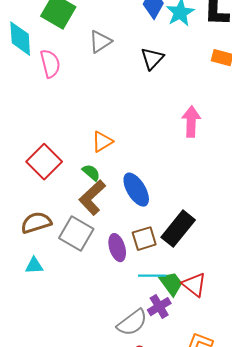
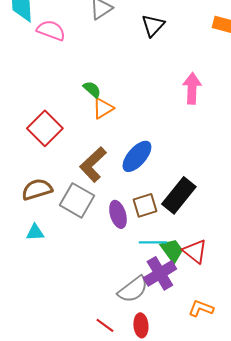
pink semicircle: (50, 64) -> (51, 30), turned -56
green semicircle: (91, 173) -> (92, 89), moved
blue ellipse: (136, 190) -> (137, 156), turned 72
purple cross: (159, 307) -> (160, 273), size x1.4

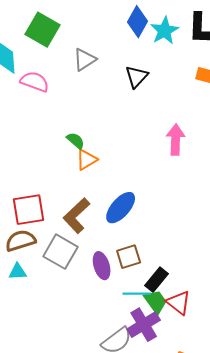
red square: (45, 128) -> (29, 210), moved, turned 36
black rectangle: (179, 195) -> (157, 280), moved, size x0.7
cyan triangle: (35, 232) -> (18, 272), moved

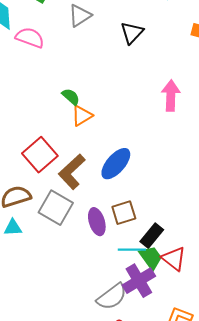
red square: (29, 210) -> (40, 155), moved, turned -32

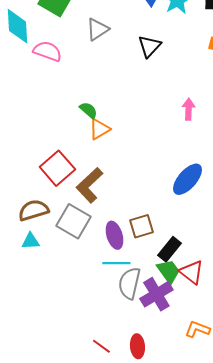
pink arrow: (171, 96) -> (188, 109), size x0.7
blue ellipse: (116, 164) -> (187, 179), moved
cyan line: (132, 250) -> (116, 263), moved
gray semicircle: (112, 297) -> (129, 283), moved, turned 140

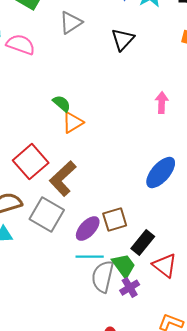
purple ellipse: (114, 235) -> (88, 229), turned 60
green trapezoid: (168, 271) -> (124, 266), moved
purple cross: (156, 294) -> (130, 288), size x0.6

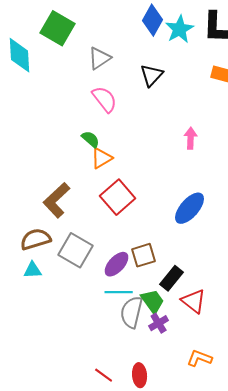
pink semicircle: (21, 45) -> (105, 99), moved, turned 32
red square: (31, 162) -> (118, 197), moved
brown L-shape: (63, 179) -> (57, 200), moved

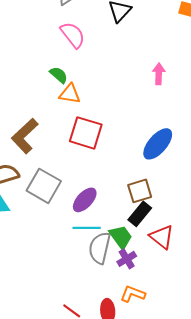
orange triangle: (102, 158) -> (70, 94), turned 40
red square: (118, 197) -> (86, 133), turned -32
brown square: (144, 255) -> (140, 191), moved
orange L-shape: (200, 358) -> (133, 294), moved

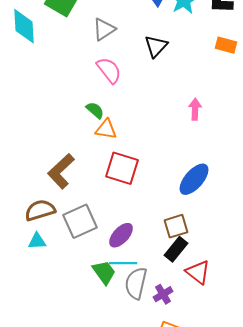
gray square: (44, 186) -> (80, 221), turned 36
green trapezoid: (121, 237) -> (104, 272), moved

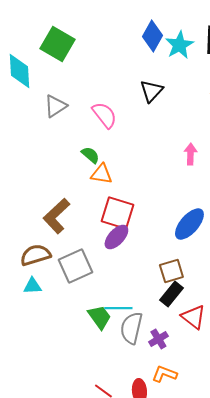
gray triangle: (104, 29) -> (55, 106), moved
purple ellipse: (121, 235) -> (116, 237), moved

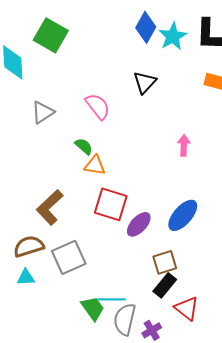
gray triangle: (55, 106) -> (43, 112), moved
purple ellipse: (116, 237) -> (139, 224), moved

